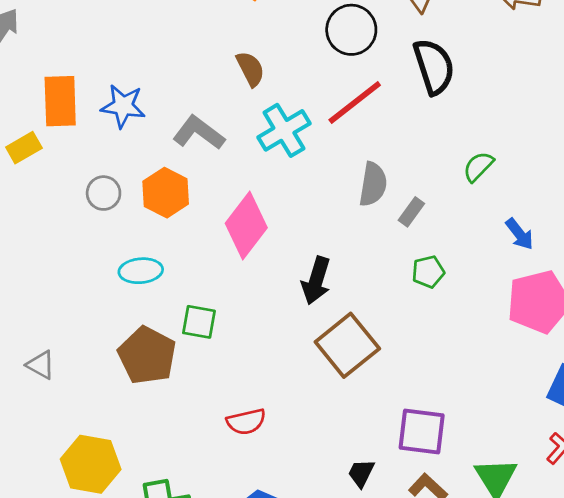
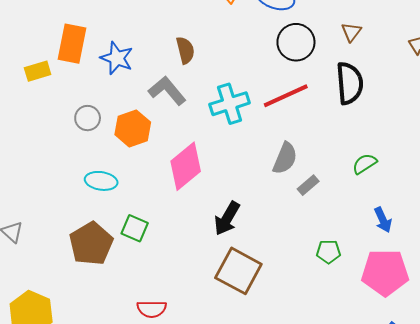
brown semicircle: (250, 69) -> (185, 50), moved
green pentagon: (428, 272) -> (329, 252), moved
brown square: (347, 345) -> (238, 271), turned -36

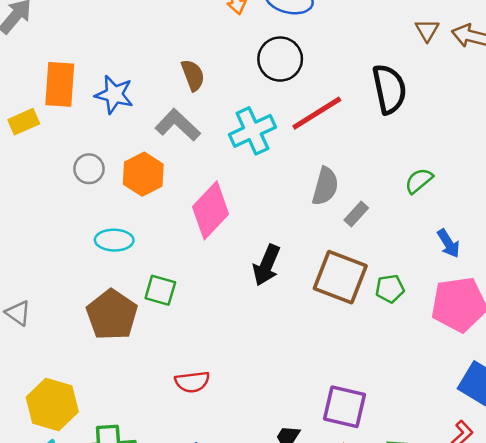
brown triangle: (351, 32) -> (427, 30), moved
black circle: (296, 42) -> (280, 59), moved
brown square: (238, 271) -> (340, 277), moved

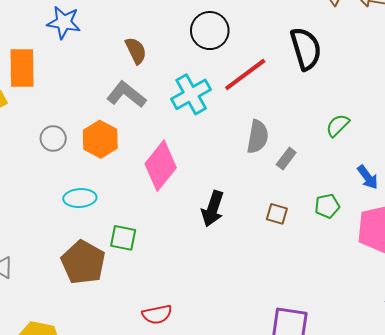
blue star: (114, 95) -> (64, 22), moved
brown square: (340, 277) -> (277, 214), size x0.5
green pentagon: (390, 289) -> (327, 206), moved

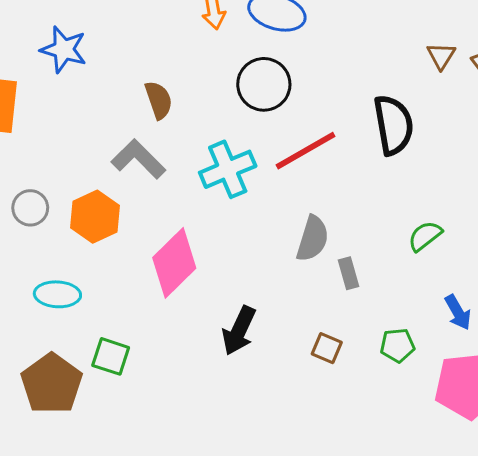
gray rectangle: (286, 158) -> (349, 273), turned -60

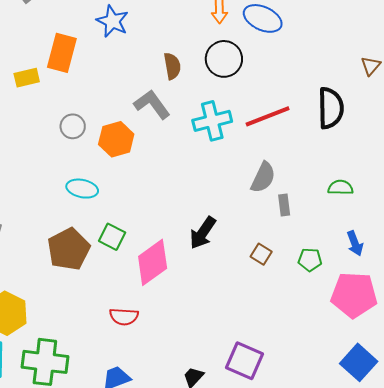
black circle: (264, 84) -> (224, 59), moved
green semicircle: (425, 236) -> (340, 188), turned 30
pink diamond: (174, 263) -> (153, 262), moved

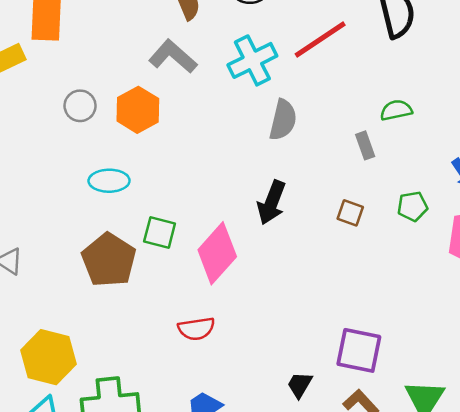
gray semicircle: (263, 177) -> (283, 120), moved
green semicircle: (340, 188) -> (396, 110), moved

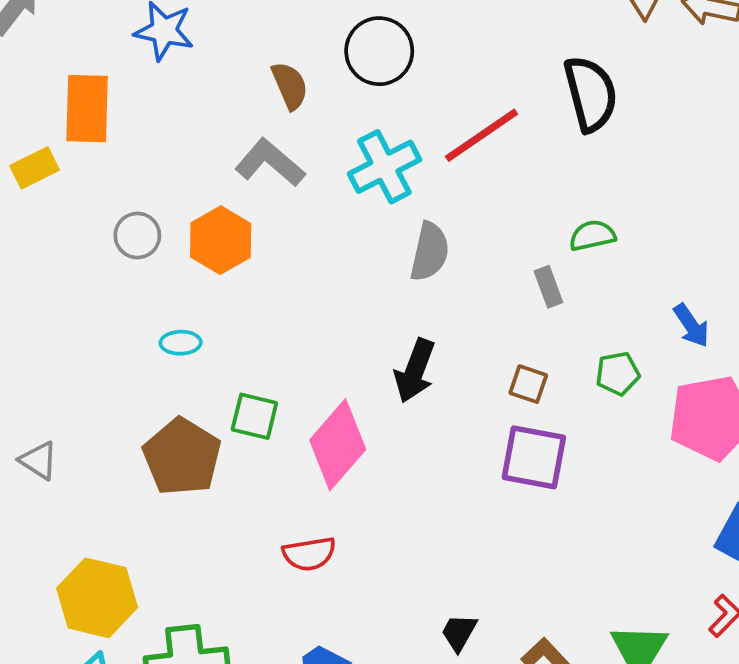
cyan ellipse: (109, 181) -> (181, 343), size x0.7
purple square: (359, 350) -> (534, 457), moved

